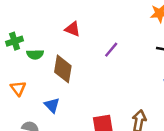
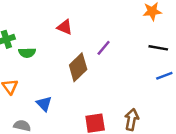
brown diamond: (63, 69) -> (78, 67), moved, turned 36

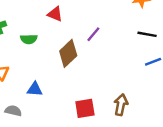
green semicircle: (27, 53) -> (29, 39), moved
blue triangle: (44, 104) -> (35, 89), turned -42

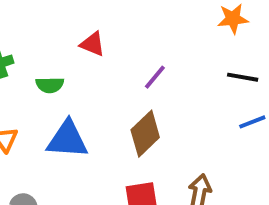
brown diamond: (68, 53) -> (145, 134), moved
blue triangle: (35, 89) -> (67, 139), moved, size x1.6

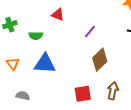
brown diamond: (145, 134) -> (100, 60), moved

